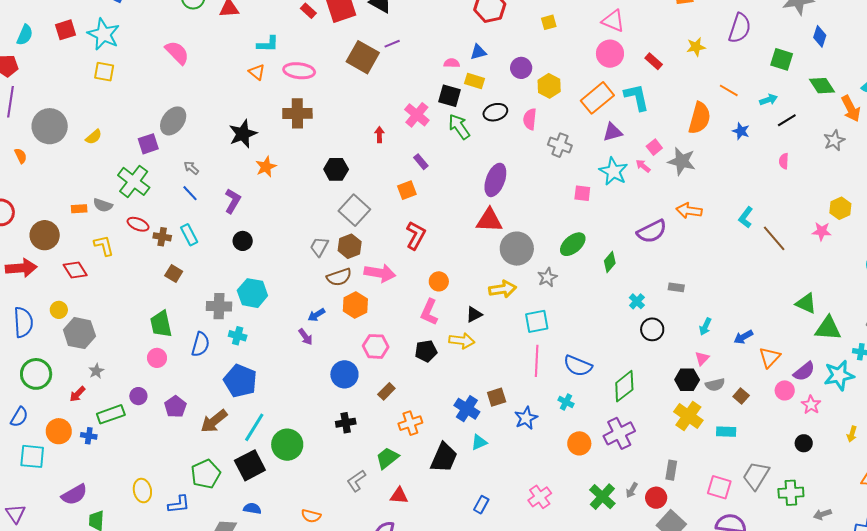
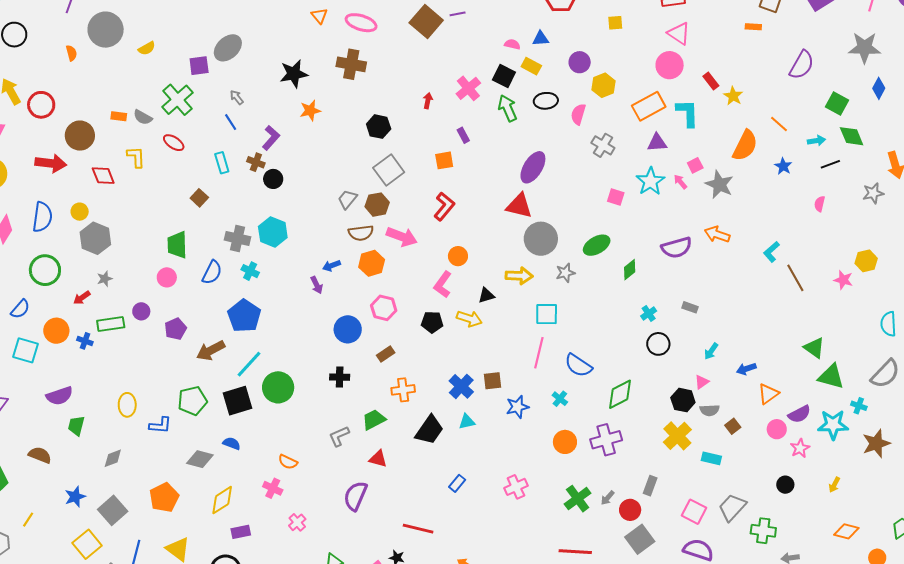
yellow star: (696, 47) -> (733, 96), moved, turned 30
green diamond: (822, 86) -> (852, 136), moved
brown cross: (162, 237) -> (256, 162), moved

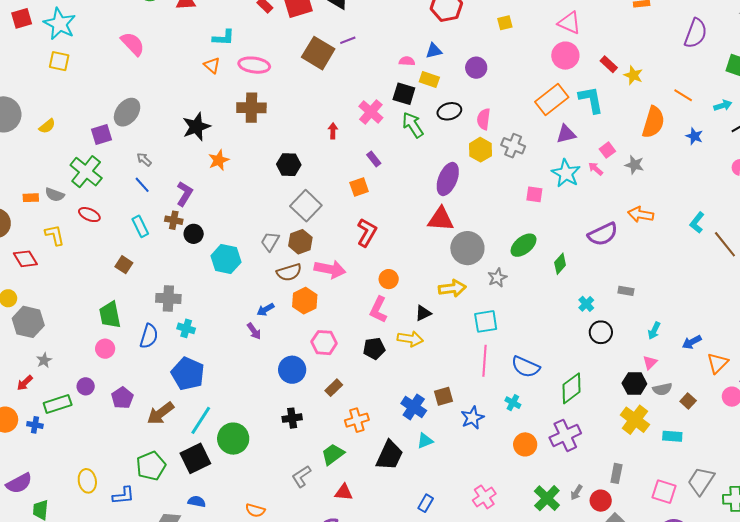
yellow hexagon: (604, 85) -> (480, 150), moved
gray star: (719, 184) -> (634, 165), size x0.7
cyan hexagon: (273, 232) -> (226, 259), moved

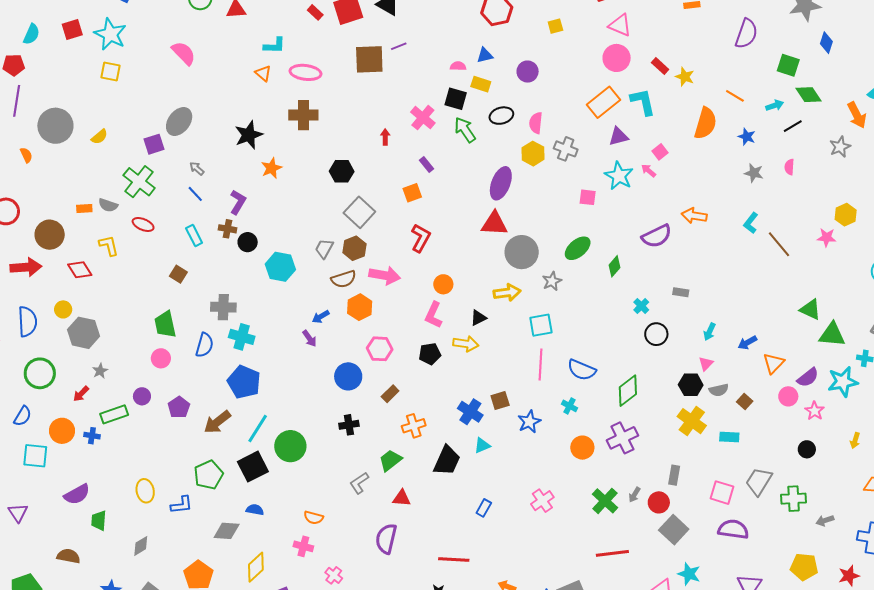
brown square: (318, 53) -> (369, 59), turned -32
gray star: (634, 165) -> (754, 173), moved
cyan cross: (186, 328) -> (242, 337), size x1.4

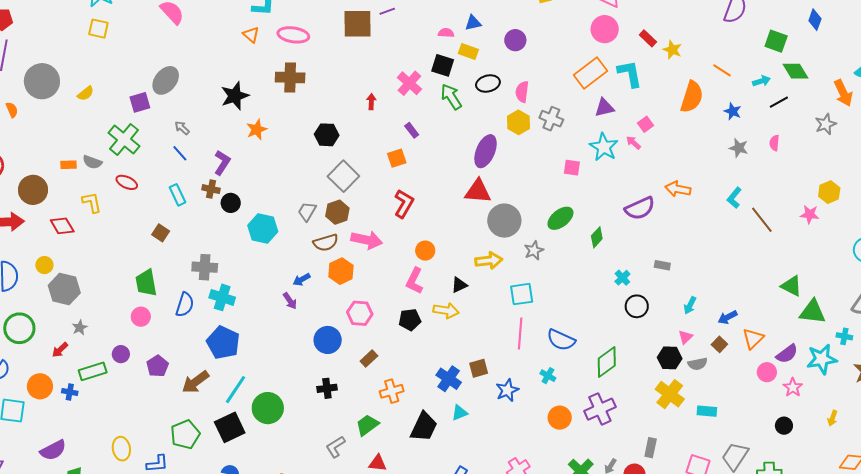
brown square: (745, 402) -> (719, 344), moved

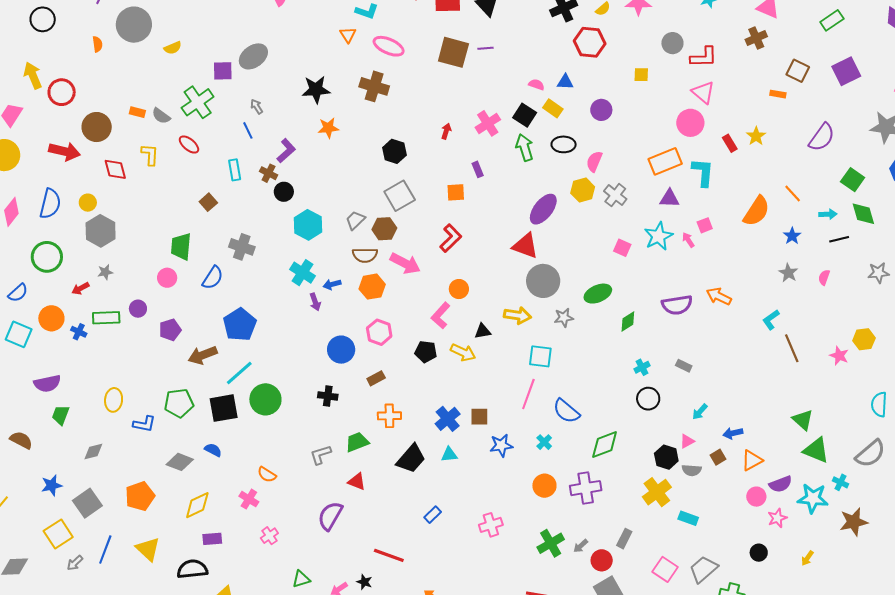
yellow star: (672, 50) -> (756, 136), moved
cyan cross: (222, 297) -> (303, 273), moved

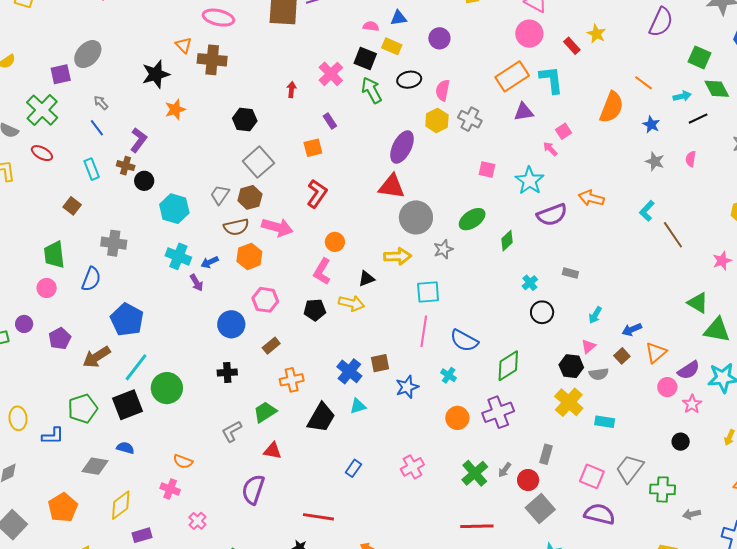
orange triangle: (348, 35) -> (184, 45), moved
cyan star: (658, 236) -> (530, 181), moved
pink star: (839, 356) -> (722, 261), moved, turned -30

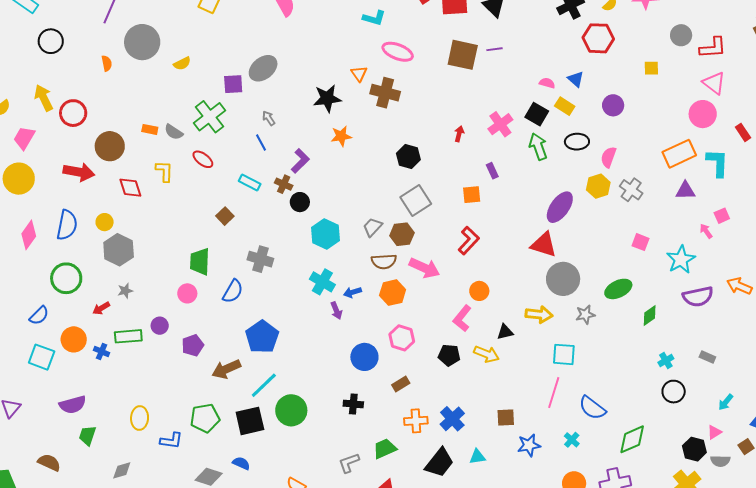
blue triangle: (399, 18) -> (576, 79), turned 42
cyan rectangle: (92, 169) -> (250, 183), turned -50
blue cross: (349, 371) -> (452, 419), moved

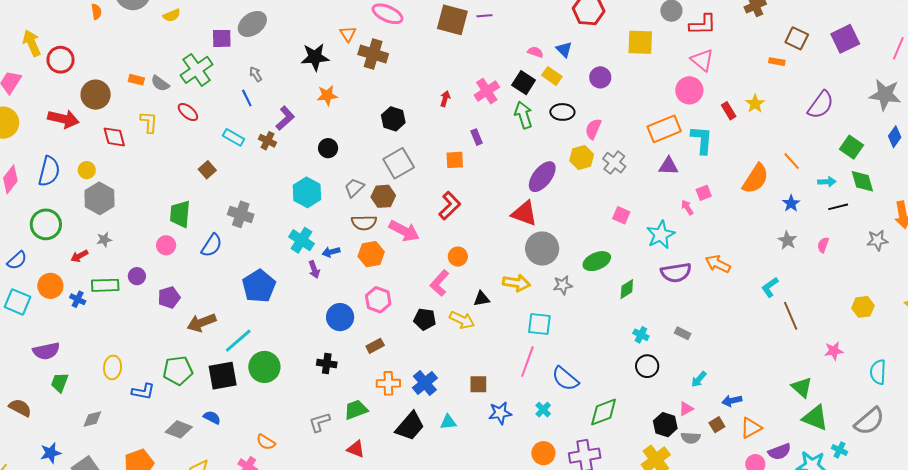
yellow square: (651, 68) -> (640, 42), size x1.8
black circle: (300, 202) -> (328, 148), moved
blue pentagon: (262, 337) -> (259, 286), moved
cyan cross: (666, 360) -> (641, 335), turned -35

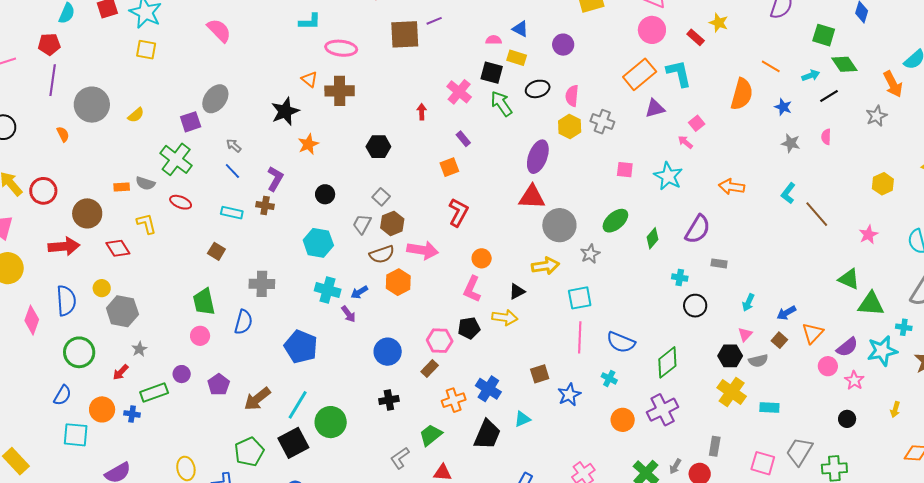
gray square: (399, 163) -> (381, 197), moved, size x0.6
purple semicircle: (676, 272) -> (698, 229), moved, turned -32
pink hexagon: (378, 300) -> (440, 341), moved

